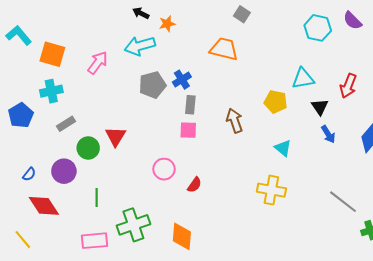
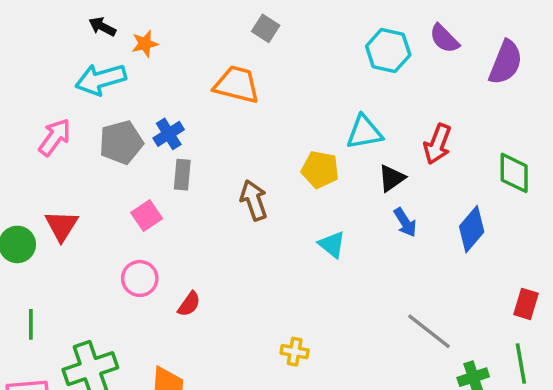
pink arrow: (98, 63) -> (55, 137), moved
black triangle: (320, 107) -> (392, 178), turned 30
pink square: (188, 130) -> (147, 216), moved, turned -36
yellow cross: (271, 190) -> (295, 352), moved, size x0.6

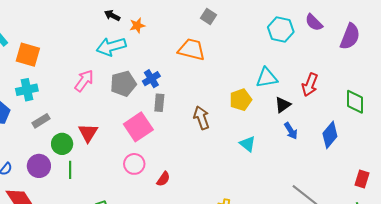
yellow pentagon: (320, 170) -> (241, 100), turned -30
pink square: (147, 216) -> (138, 127), size x1.6
green line: (31, 324) -> (70, 170), moved

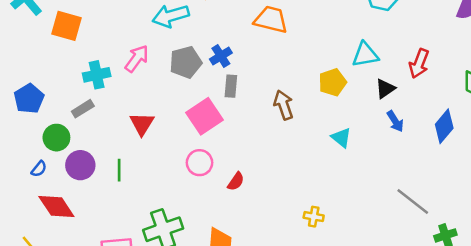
cyan cross: (27, 90) -> (97, 75), moved
green circle: (62, 144) -> (56, 138), moved

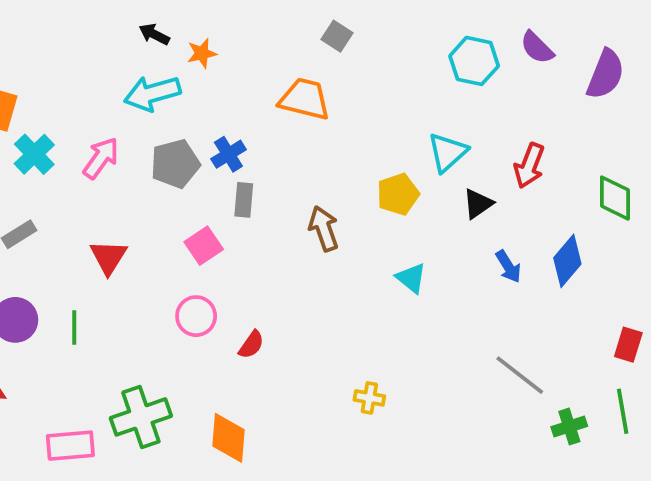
cyan triangle: (365, 55) -> (447, 152), turned -32
cyan cross: (97, 75) -> (34, 154), moved, turned -32
pink square: (205, 116) -> (204, 246), size x0.7
blue arrow: (395, 121) -> (508, 267), moved

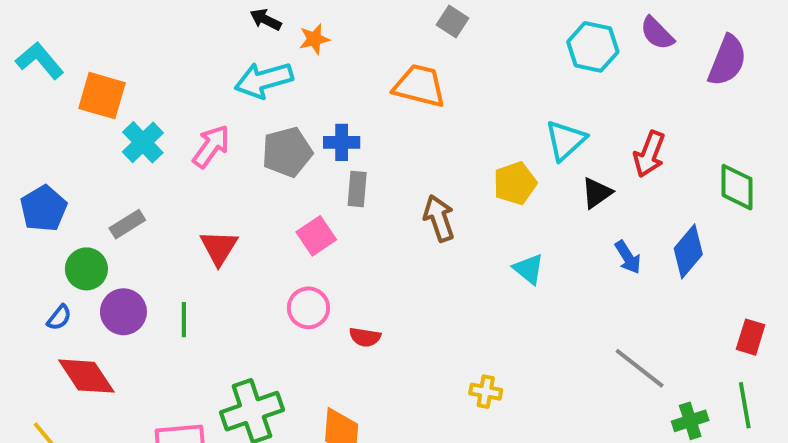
blue cross: (228, 154) -> (342, 142), turned 32
red semicircle: (251, 345) -> (365, 337), turned 64

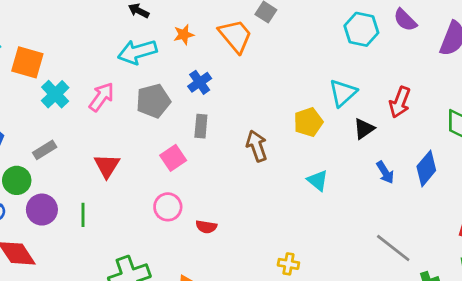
orange star: (314, 39) -> (184, 35), moved
orange trapezoid: (419, 86) -> (235, 36), moved, turned 36
blue cross: (342, 142) -> (200, 82), moved, turned -35

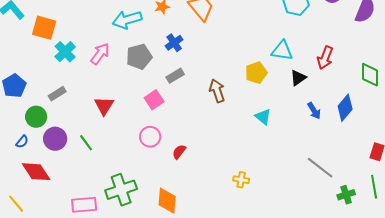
cyan triangle: (343, 93) -> (282, 51), turned 50
gray rectangle: (201, 126) -> (175, 76), turned 54
green line: (83, 215) -> (86, 143), turned -36
red semicircle: (206, 227) -> (179, 152), turned 119

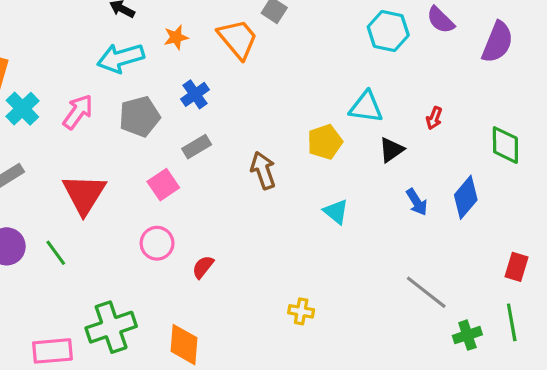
red arrow: (325, 58) -> (434, 118), size x0.6
red triangle: (104, 106) -> (84, 194), size x1.4

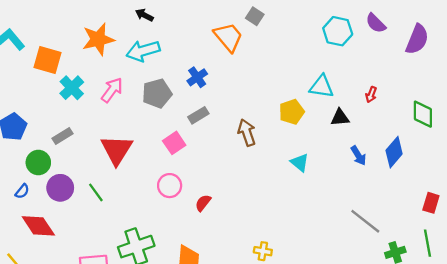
orange star: (176, 37) -> (98, 39), moved, size x1.8
black triangle: (391, 150) -> (340, 118), turned 30
yellow cross: (301, 311) -> (263, 251), moved

